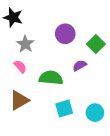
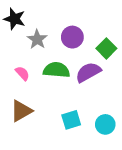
gray star: (25, 44) -> (37, 39), moved
purple semicircle: (80, 66) -> (88, 72), size x1.6
green semicircle: (51, 78) -> (56, 70), moved

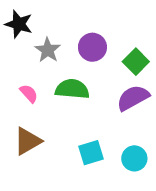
purple semicircle: (88, 72) -> (133, 98), moved

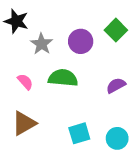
green square: (136, 62) -> (116, 30), moved
purple semicircle: (133, 98) -> (116, 85), size x0.7

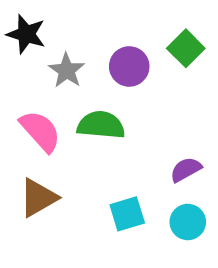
pink semicircle: (25, 82) -> (40, 131), size x1.6
purple semicircle: (116, 85) -> (186, 169), moved

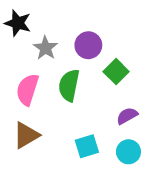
green square: (186, 48) -> (116, 72), moved
green semicircle: (101, 125) -> (69, 85), turned -84
pink semicircle: (40, 131) -> (27, 90), turned -120

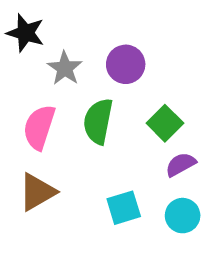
green square: (116, 72) -> (165, 123), moved

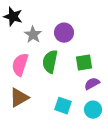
green square: (165, 123) -> (84, 63), turned 36
cyan square: (124, 208) -> (63, 106), turned 36

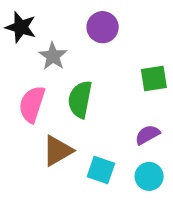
purple circle: (64, 33) -> (103, 27), moved
green square: (84, 63) -> (154, 79), moved
brown triangle: (19, 98) -> (58, 151), moved

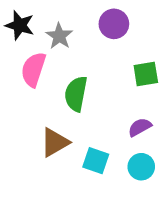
purple circle: (103, 27) -> (114, 24), moved
gray star: (53, 56) -> (59, 36), moved
pink semicircle: (32, 104) -> (33, 69), moved

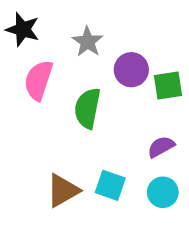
purple circle: (114, 24) -> (131, 70), moved
gray star: (59, 36) -> (87, 42), moved
brown triangle: (55, 142) -> (63, 191), moved

